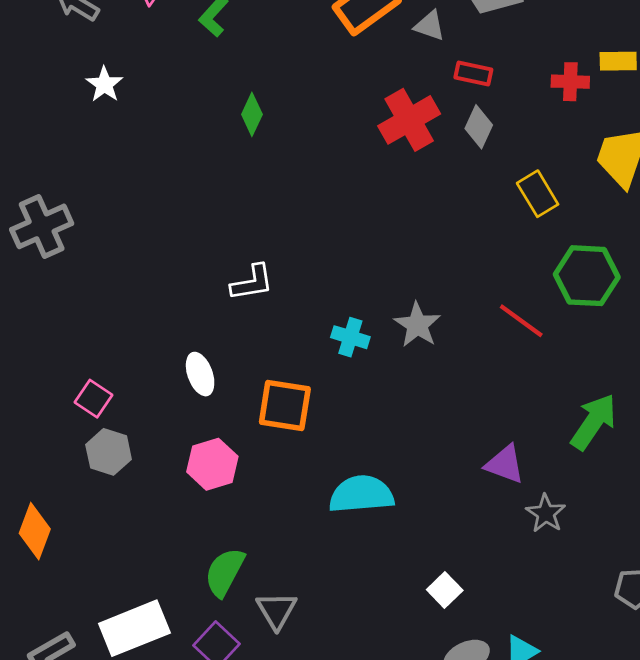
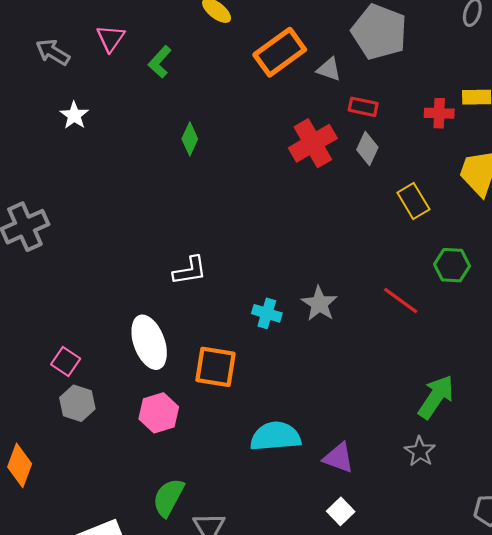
green hexagon: (587, 276) -> (452, 265), size x0.7
white ellipse: (200, 374) -> (149, 342), size x1.6
green arrow: (594, 422) -> (436, 397), moved
purple triangle: (505, 464) -> (339, 458), moved

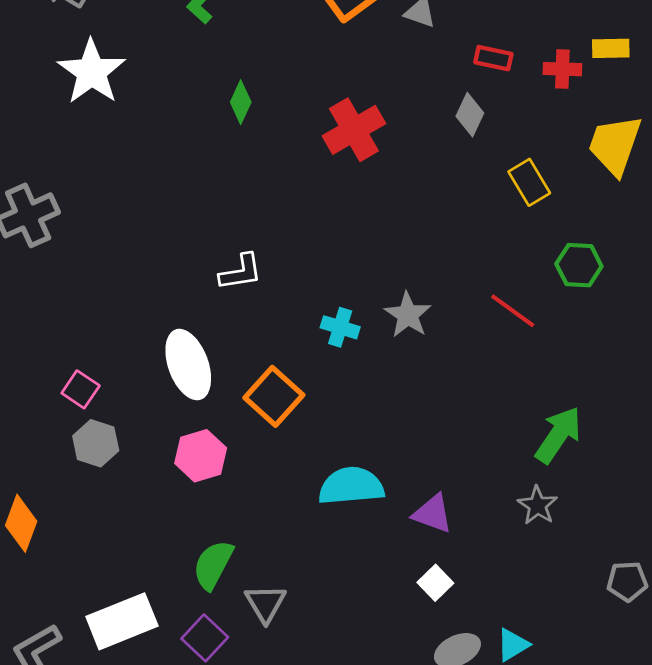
red rectangle: (363, 107) -> (493, 58), moved
white star: (74, 115) -> (92, 72), size x1.8
red cross: (313, 143) -> (354, 130), moved
orange square: (215, 367) -> (274, 396), turned 33

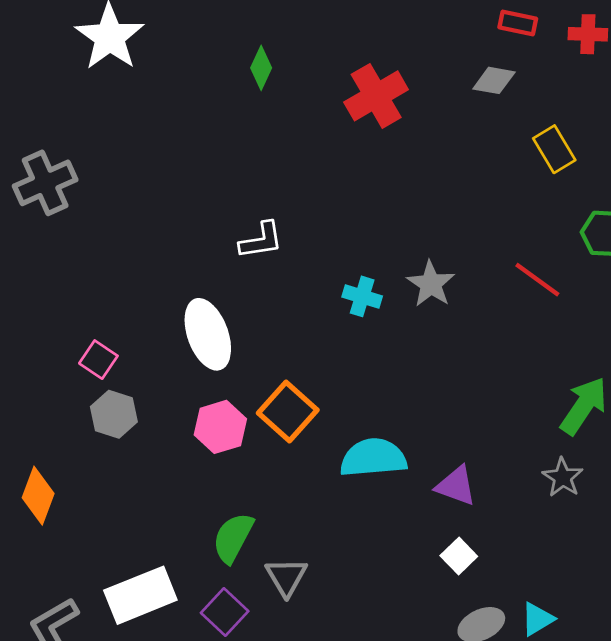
gray diamond: (470, 115) -> (494, 80), turned 75
orange square: (274, 396) -> (288, 411), moved

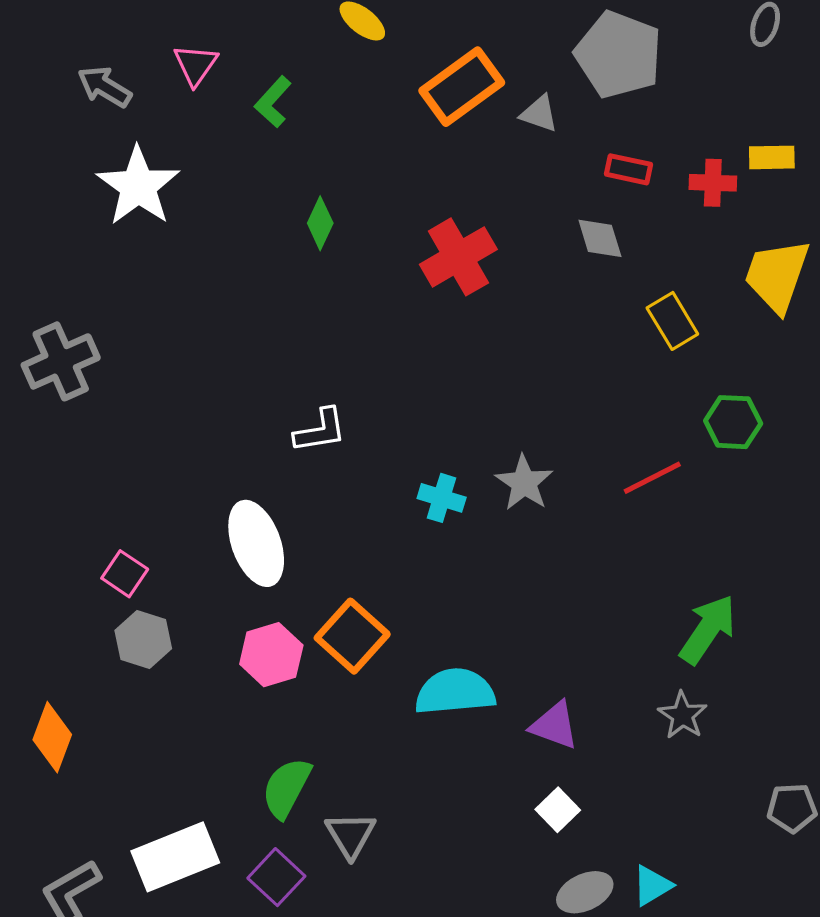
gray diamond: (494, 80) -> (600, 238), turned 63
red line: (537, 280) -> (652, 478), turned -63

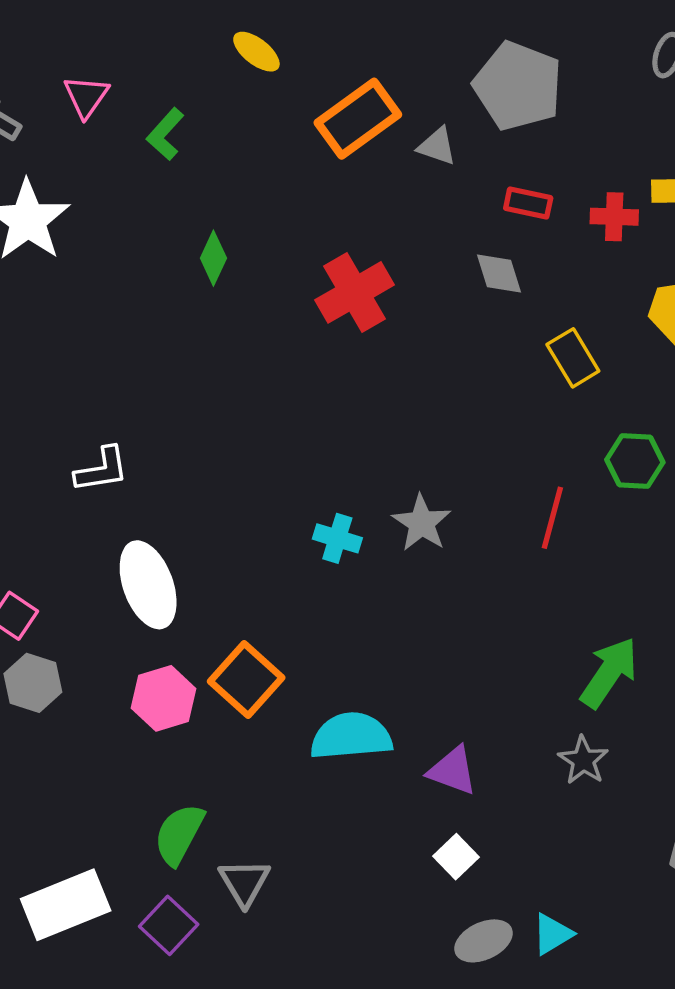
white L-shape: (320, 430) -> (102, 470), moved
red line: (652, 478) -> (552, 518), turned -48

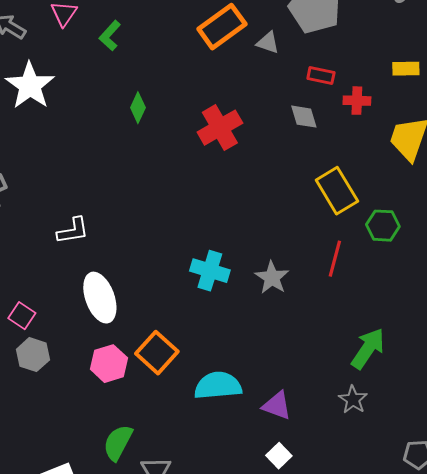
red cross: (614, 217) -> (357, 101), moved
yellow rectangle: (573, 358) -> (337, 191), moved, size x1.4
gray star: (422, 523) -> (272, 278), moved
cyan cross: (337, 538) -> (210, 271), size x1.4

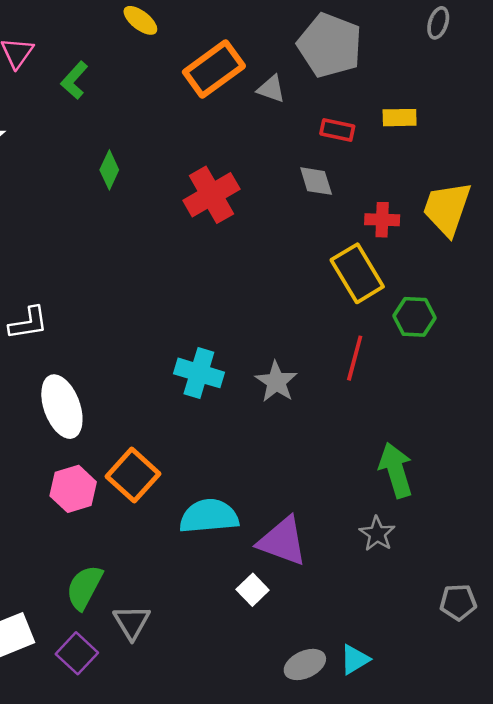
yellow rectangle: (406, 69) -> (400, 118), moved
red cross: (357, 101) -> (382, 220), moved
green arrow: (368, 349) -> (396, 470), turned -51
purple triangle: (277, 406) -> (282, 541), size x1.4
white square: (279, 456) -> (253, 590), moved

